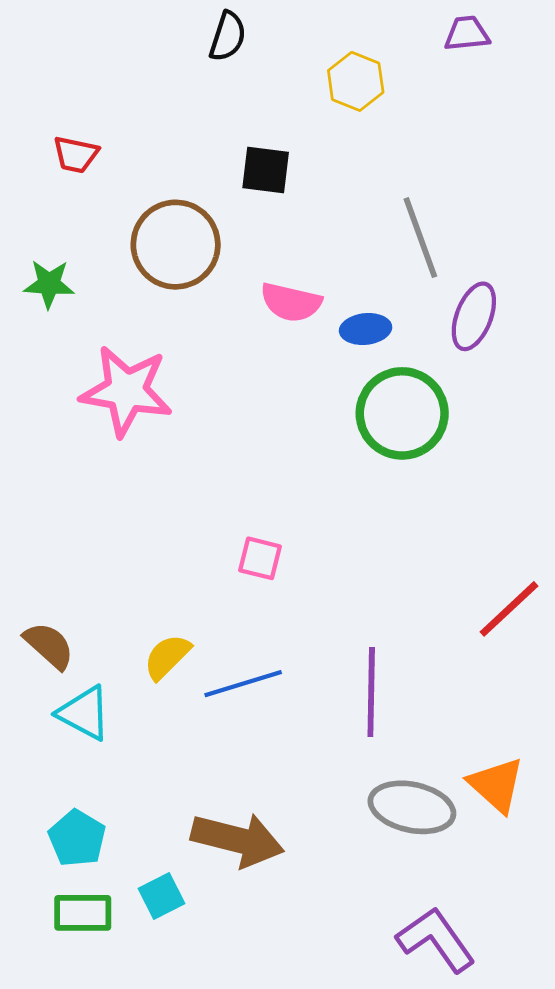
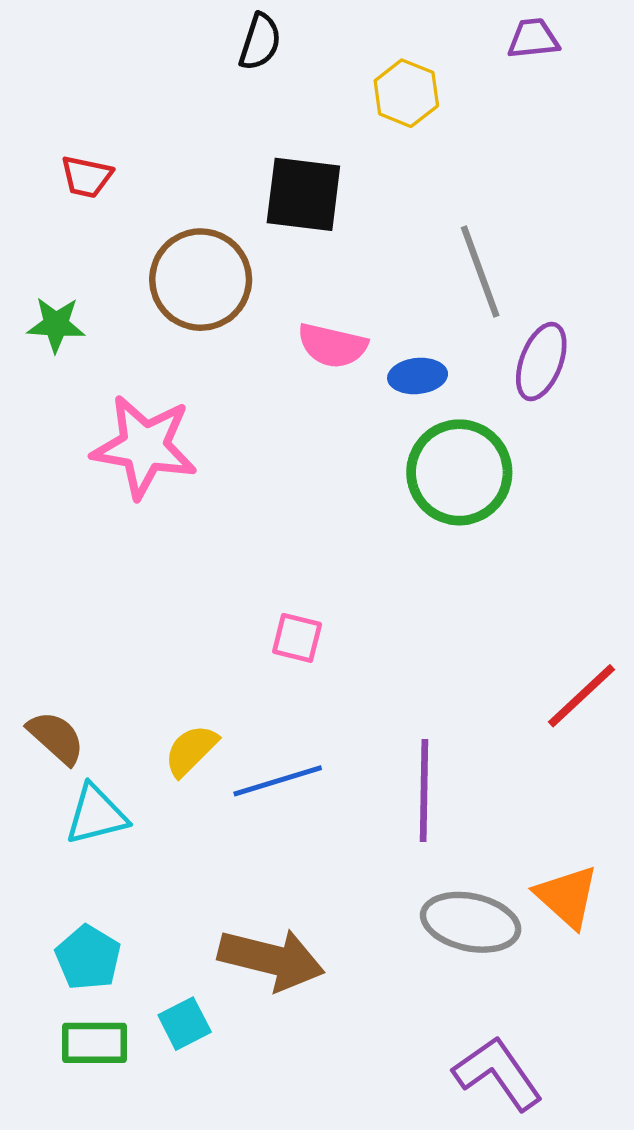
black square: (266, 170) -> (303, 194), size x1.4
cyan triangle: (84, 713) -> (96, 815), turned -42

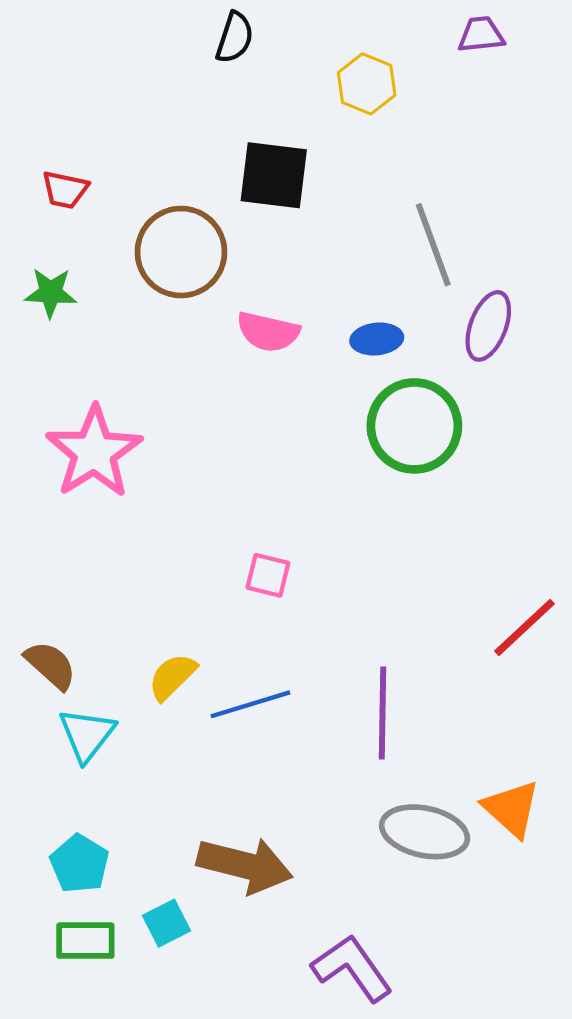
red trapezoid: (87, 177) -> (65, 190), moved
pink semicircle: (332, 345) -> (268, 332), moved
pink star: (144, 447) -> (94, 452), moved, turned 30
cyan triangle: (96, 815) -> (87, 735), turned -38
purple L-shape: (498, 1073) -> (352, 968), moved

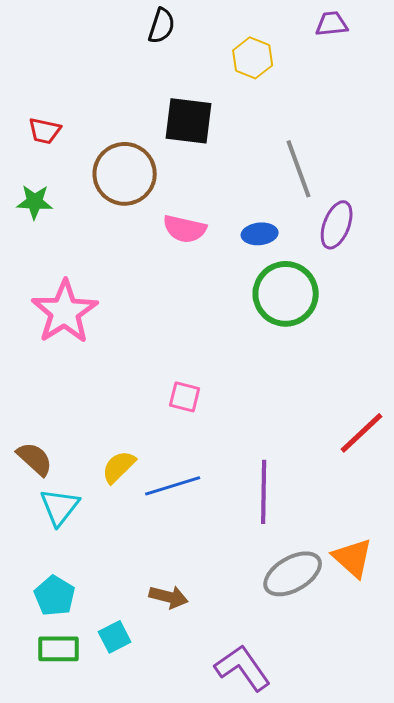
gray ellipse: (425, 832) -> (293, 574), turned -42
brown arrow: (245, 865) -> (169, 597), size x0.6

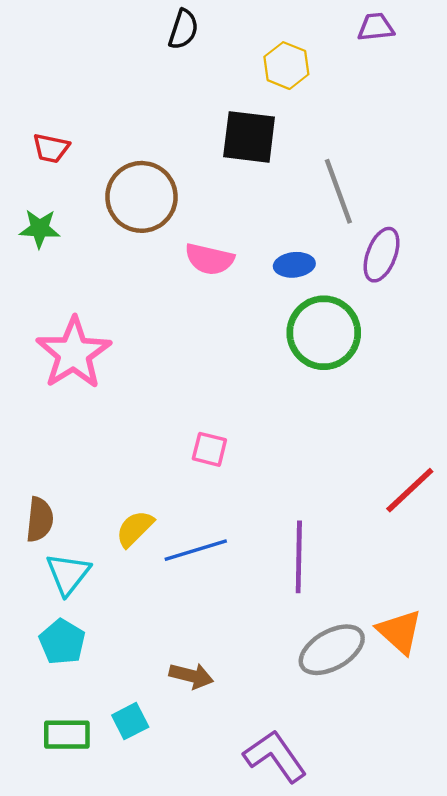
black square: (189, 121) -> (249, 137), moved
brown semicircle: (35, 459) -> (40, 520), turned 54
cyan pentagon: (55, 596) -> (62, 642), moved

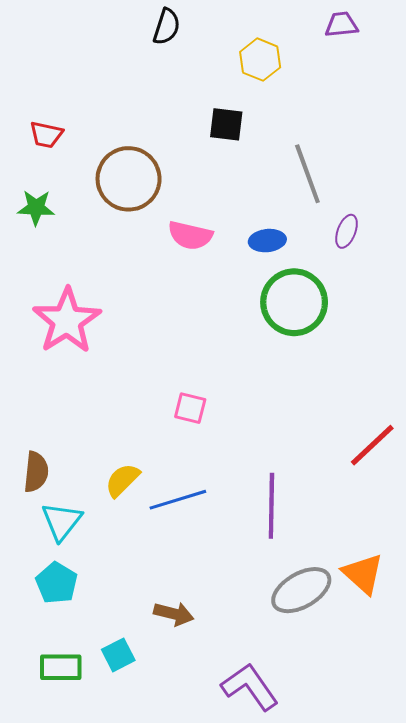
black square: (249, 137) -> (226, 124), size x0.7
purple ellipse: (382, 255) -> (347, 231), size x0.7

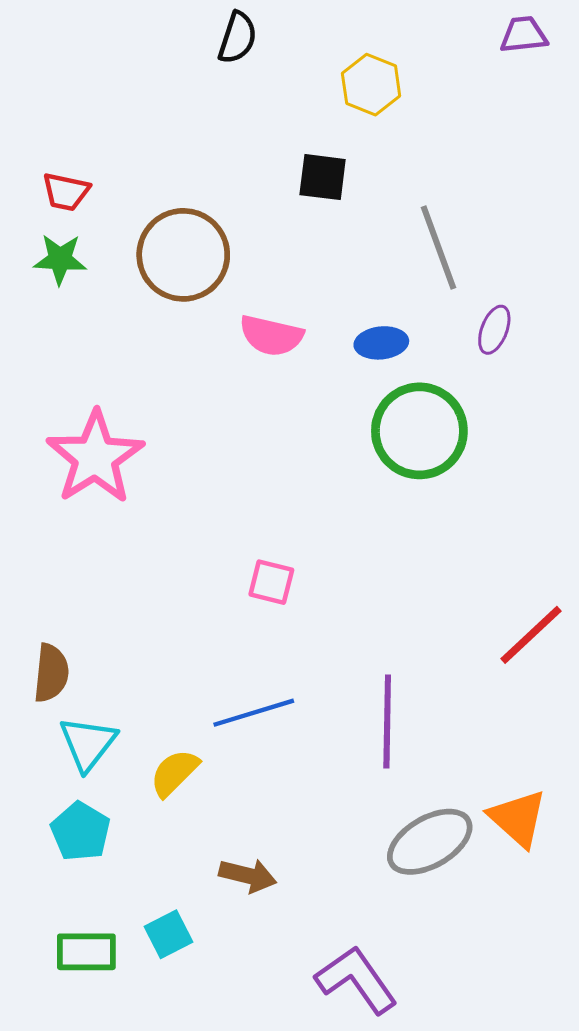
purple trapezoid: (341, 25) -> (524, 35), moved
green star: (36, 208) -> (60, 259), moved
yellow semicircle: (122, 480) -> (174, 773), moved

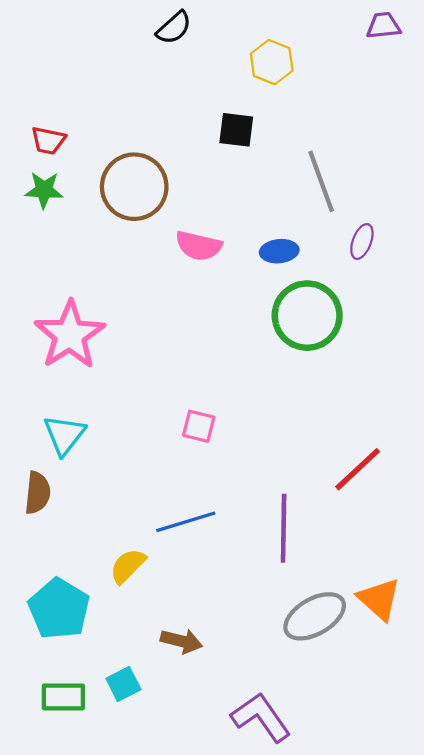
black semicircle: (238, 38) -> (174, 28), turned 30
red line: (531, 635) -> (358, 469), moved
cyan triangle: (88, 743) -> (64, 435), moved
cyan pentagon: (81, 832) -> (59, 609), size x1.4

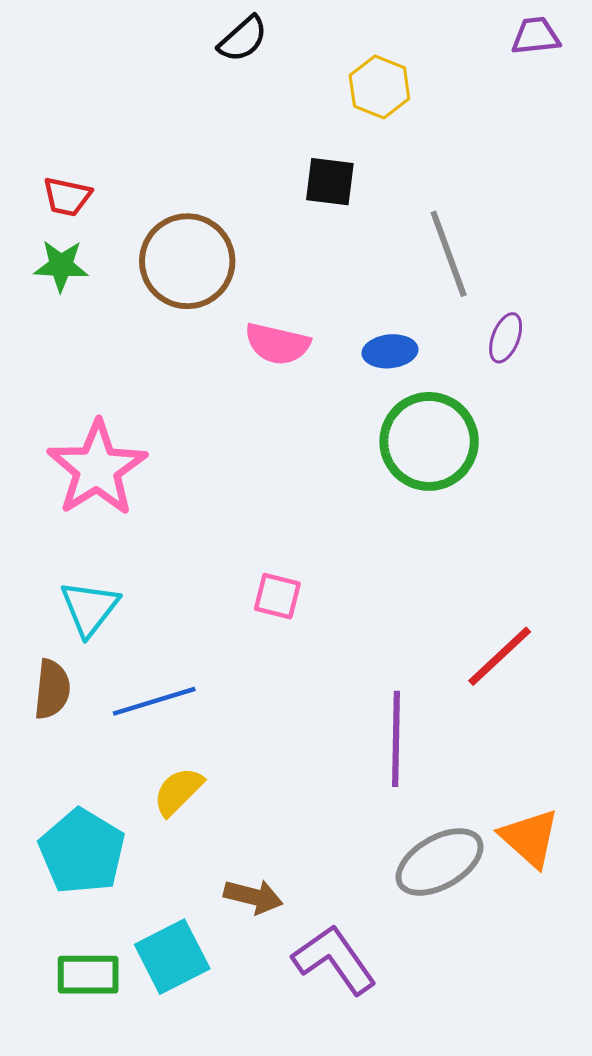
blue line: (186, 522) -> (154, 701), moved
cyan square: (123, 684) -> (172, 957), size x1.5
purple L-shape: (261, 717) -> (334, 960), moved

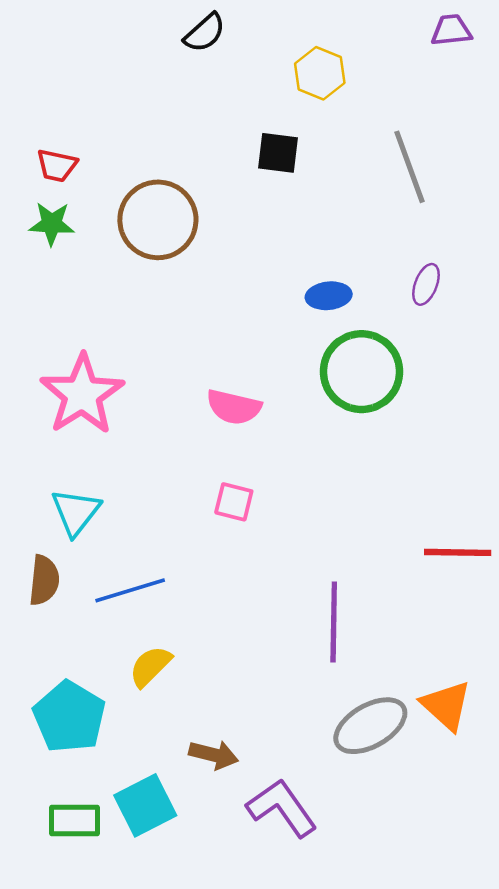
gray line: (449, 254) -> (410, 167), moved
pink semicircle: (277, 344) -> (234, 407), moved
red line: (500, 656) -> (458, 552), moved, turned 44

